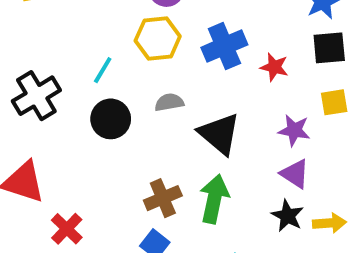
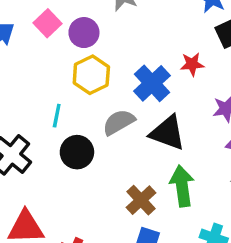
blue cross: (224, 46) -> (152, 83), moved
gray semicircle: (169, 102) -> (119, 122), size x1.4

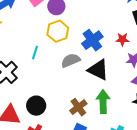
red star: (192, 64) -> (122, 39), moved
black circle: (77, 152) -> (36, 106), moved

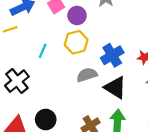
cyan line: (35, 53) -> (43, 51), moved

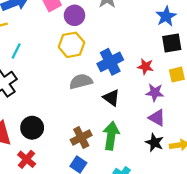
cyan line: (43, 51) -> (16, 51), moved
black triangle: (115, 88) -> (111, 98), size x0.7

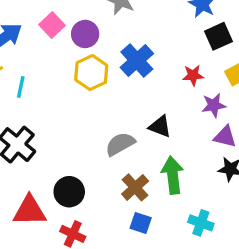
cyan line: (16, 51) -> (21, 87), moved
blue cross: (110, 62) -> (137, 61), moved
gray semicircle: (81, 81) -> (120, 144), moved

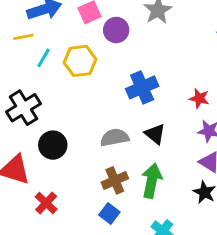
blue cross: (137, 61) -> (142, 87), moved
yellow hexagon: (91, 73) -> (80, 61), moved
black circle: (69, 192) -> (53, 145), moved

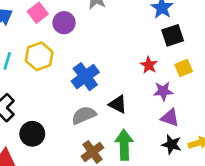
blue cross: (142, 87) -> (85, 77), moved
red star: (199, 98) -> (149, 65), turned 30

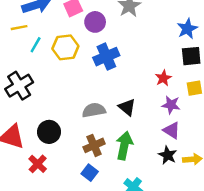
blue cross: (85, 77) -> (106, 57), moved
black circle: (32, 134) -> (49, 132), moved

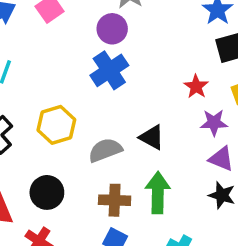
purple circle: (95, 22) -> (112, 29), moved
yellow hexagon: (65, 47) -> (56, 125), moved
brown cross: (94, 145) -> (115, 200), turned 36

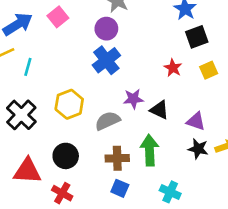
purple star: (214, 123) -> (133, 99), moved
black triangle: (152, 137) -> (159, 110), moved

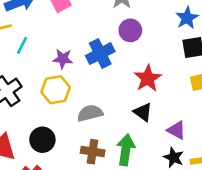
purple circle: (106, 29) -> (130, 30), moved
red star: (173, 68) -> (148, 78), moved, size x1.5
purple star: (133, 99) -> (63, 59), moved

